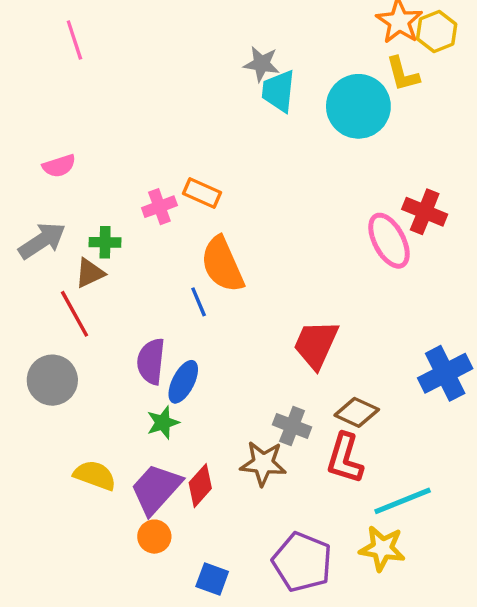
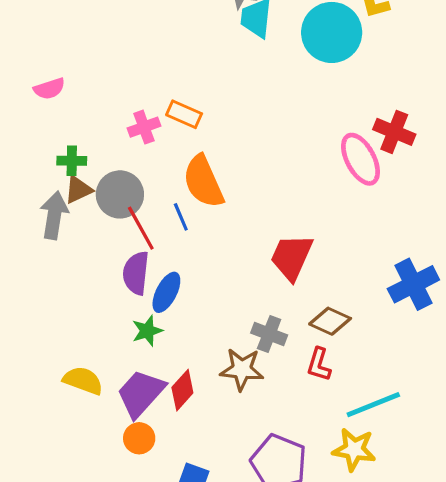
gray arrow: (42, 241) -> (54, 215), moved, turned -48
green cross: (105, 242) -> (72, 161), moved
red line: (74, 314) -> (141, 228), moved
gray circle: (52, 380) -> (120, 194), moved
red L-shape: (345, 458) -> (319, 364), size x0.7

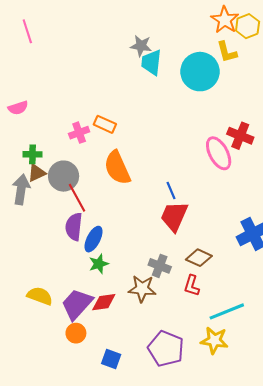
blue line: (181, 217) -> (171, 190), moved
green star: (147, 331) -> (99, 264), moved
red diamond: (182, 390) -> (104, 302), turned 40

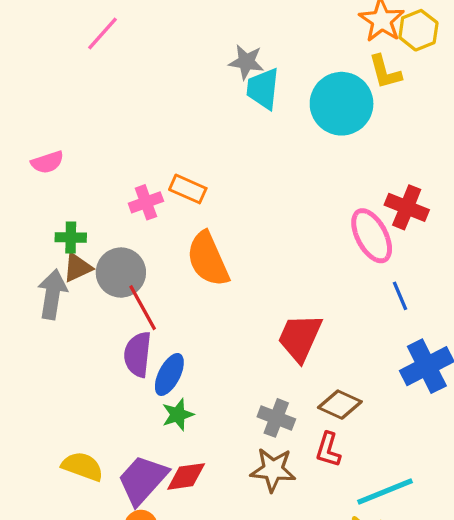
pink line: (27, 31) -> (103, 33), moved, turned 60
blue line: (171, 190) -> (400, 296), moved
brown star: (142, 289) -> (273, 470), moved

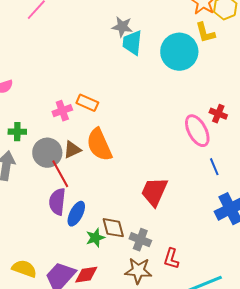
red cross: (407, 207) -> (218, 114), size x0.7
brown triangle: (77, 268) -> (72, 150), moved
brown diamond: (340, 405) -> (113, 228), moved, turned 50
green star: (178, 415) -> (95, 238), moved

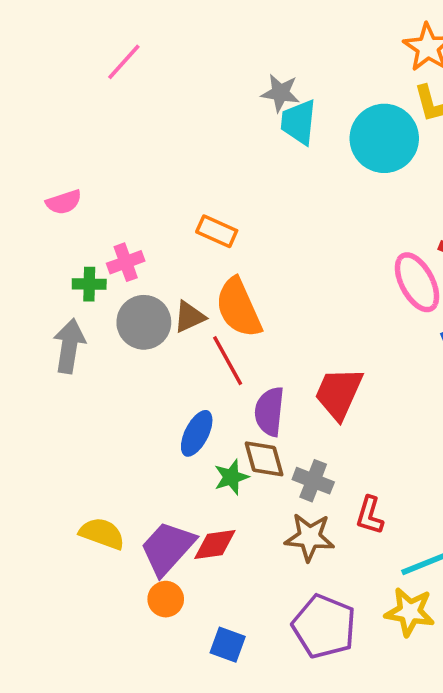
pink cross: (62, 111) -> (126, 262), moved
red line: (60, 174) -> (228, 361), moved
purple semicircle: (57, 202) -> (269, 412), moved

